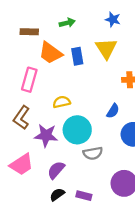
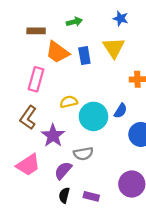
cyan circle: (77, 130) -> (93, 116), moved
purple star: (46, 135) -> (53, 136), turned 30
gray semicircle: (93, 153) -> (83, 154), moved
black semicircle: (57, 195) -> (64, 195), turned -40

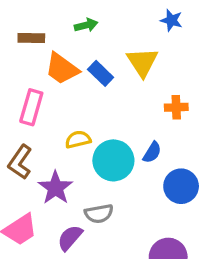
blue star: (121, 18) -> (171, 20), moved
blue rectangle: (84, 56) -> (101, 73), turned -36

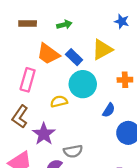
brown rectangle: (31, 38) -> (28, 24), moved
yellow triangle: (142, 62) -> (102, 50), turned 35
cyan circle: (113, 160) -> (83, 84), moved

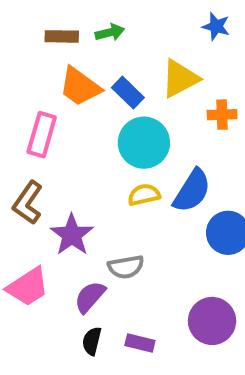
brown rectangle: (28, 24) -> (62, 36), moved
orange cross: (125, 80) -> (222, 115), moved
yellow semicircle: (59, 101) -> (144, 195), moved
blue semicircle: (109, 110) -> (192, 191), size x1.6

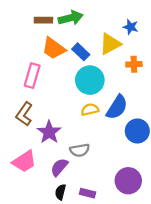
blue star: (216, 26) -> (131, 27), moved
green arrow: (110, 32) -> (71, 18), size x1.5

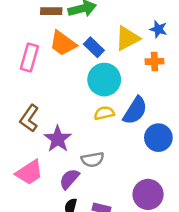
blue star: (131, 27) -> (158, 29), moved
pink rectangle: (32, 76) -> (29, 58), moved

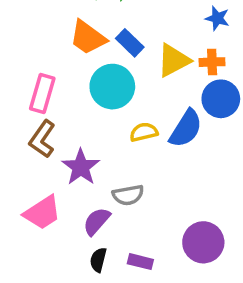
yellow triangle: (127, 38) -> (174, 60), moved
pink rectangle: (29, 58) -> (42, 94), moved
cyan circle: (104, 80) -> (112, 87), moved
blue circle: (158, 138) -> (221, 99), moved

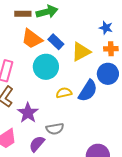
orange cross: (212, 62) -> (111, 49), moved

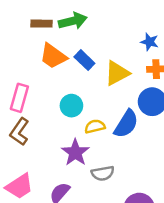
cyan circle: (46, 67) -> (71, 106), moved, size x0.7
purple star: (28, 113) -> (75, 152), moved
gray semicircle: (55, 129) -> (103, 173), moved

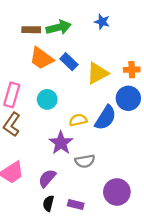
blue star: (150, 42) -> (102, 22), moved
cyan circle: (71, 106) -> (47, 99), moved

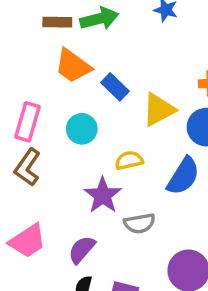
blue rectangle: (69, 62) -> (115, 87), moved
yellow triangle: (97, 73) -> (159, 110), moved
blue semicircle: (105, 118) -> (183, 176), moved

